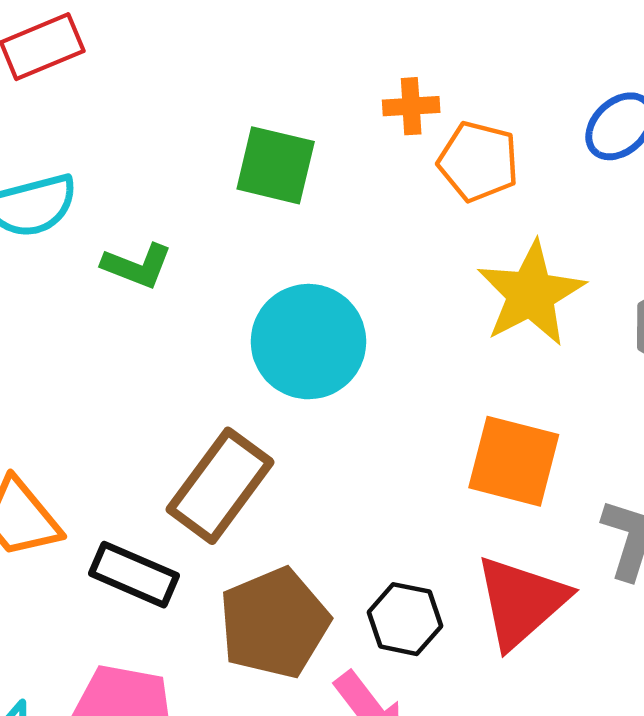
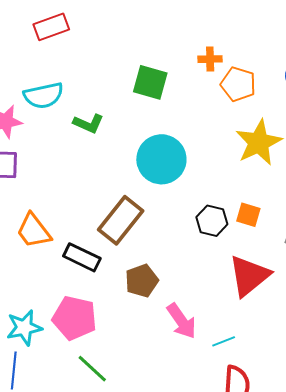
orange square: (514, 461) -> (248, 215), size x0.6
black hexagon: (405, 619) -> (212, 221), moved
brown pentagon: (274, 623) -> (142, 281), size x0.7

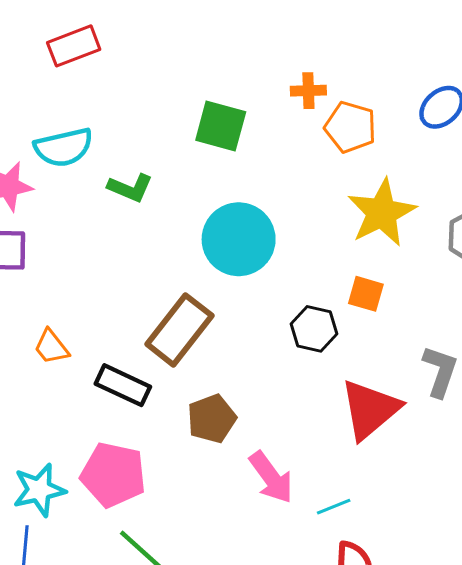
orange square: (248, 215) -> (366, 294), moved
orange trapezoid: (34, 231) -> (51, 347), size x0.7

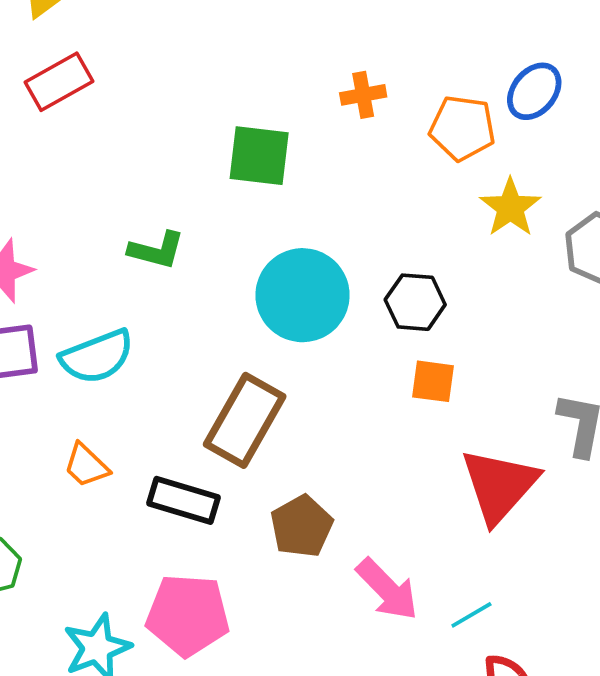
orange pentagon: (350, 127) -> (462, 128), moved
cyan semicircle: (64, 147) -> (97, 357), moved
yellow star: (382, 213) -> (510, 208), moved, size x0.7
orange square: (366, 294) -> (433, 381), moved
black hexagon: (314, 329) -> (415, 302), moved

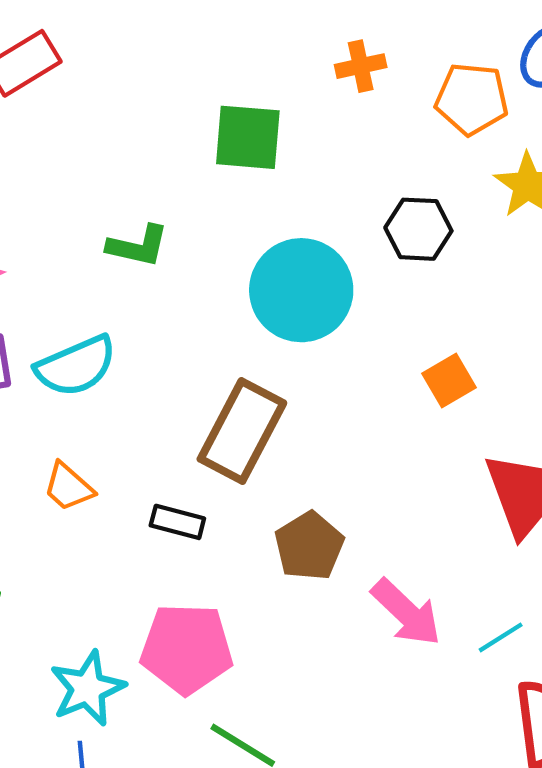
black hexagon: (415, 302) -> (418, 229), moved
orange square: (433, 381) -> (449, 380), turned -36
black rectangle: (184, 500) -> (177, 522), size x0.7

